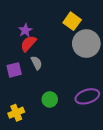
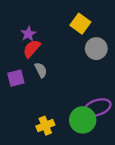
gray circle: (86, 44) -> (96, 49), size x0.7
green circle: (50, 99) -> (83, 120), moved, size x1.5
yellow cross: (16, 113) -> (45, 126), moved

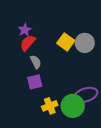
yellow square: (80, 24) -> (66, 42), moved
purple square: (16, 78) -> (35, 82), moved
yellow cross: (45, 126) -> (50, 106), moved

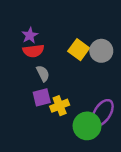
red semicircle: (28, 43) -> (33, 51), turned -138
purple ellipse: (86, 95) -> (103, 113), turned -40
yellow cross: (50, 106) -> (60, 106), moved

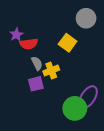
purple star: (30, 35) -> (16, 35), moved
gray circle: (101, 51) -> (86, 18), moved
yellow cross: (60, 106) -> (51, 70), moved

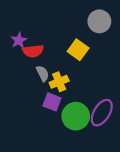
purple square: (36, 84) -> (52, 102), moved, turned 35
green circle: (75, 108) -> (76, 116), moved

